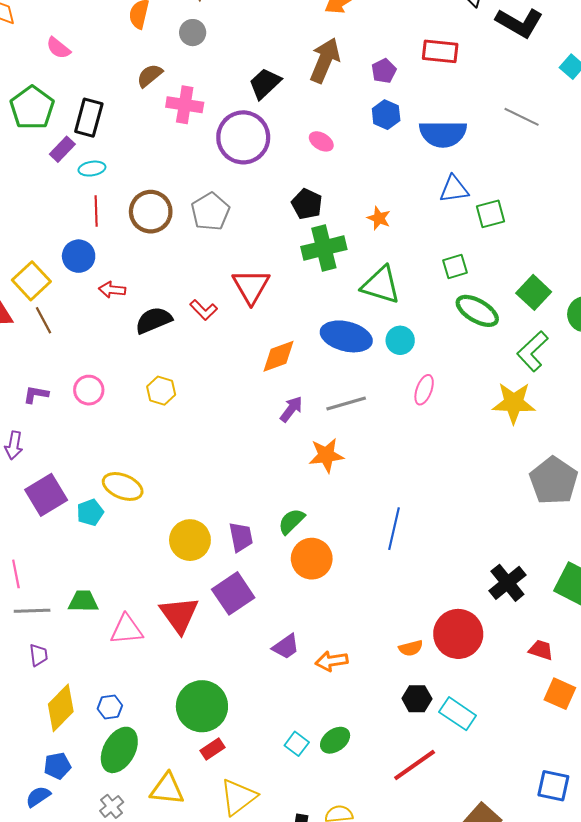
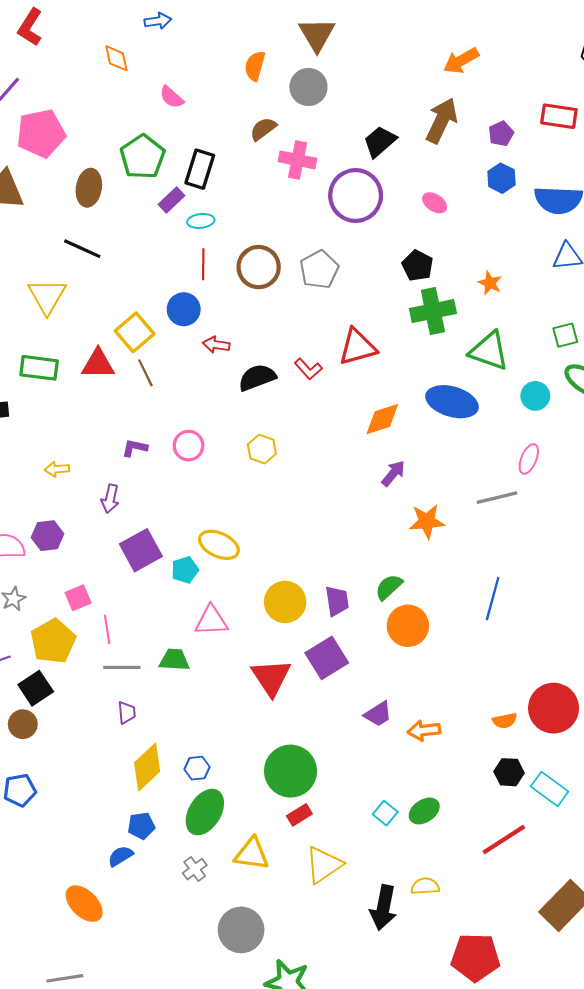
gray circle: (193, 33) -> (308, 87), size x1.4
red triangle: (251, 286) -> (357, 347), turned 42
cyan circle: (400, 340) -> (535, 396), moved
gray line: (346, 404) -> (497, 498), moved
pink triangle: (127, 630) -> (211, 621), moved

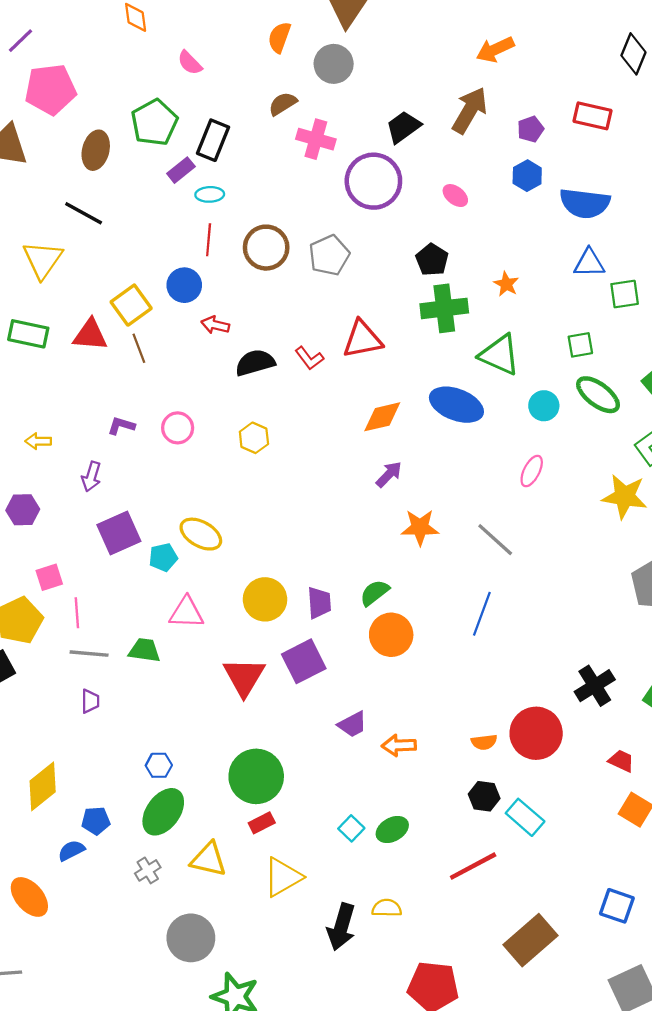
gray line: (497, 498) -> (495, 540), moved, turned 51
yellow diamond: (147, 767) -> (43, 786), moved

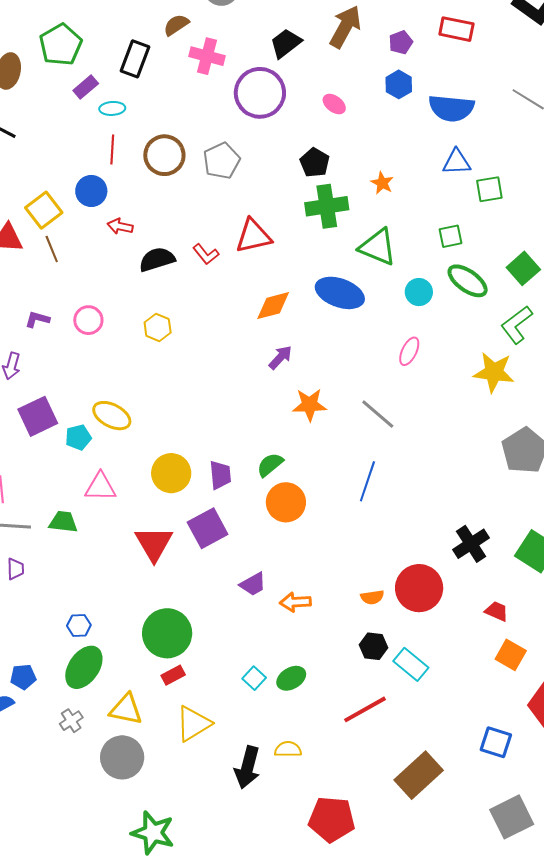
black rectangle: (213, 140) -> (135, 59), moved
gray circle: (191, 938) -> (122, 757), moved

